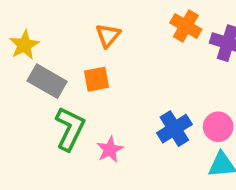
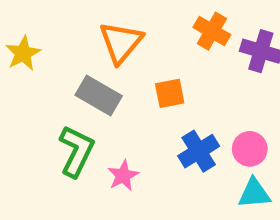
orange triangle: (108, 35) -> (121, 42), size x1.5
orange square: (96, 79) -> (170, 93), moved
gray rectangle: (47, 81) -> (99, 96), moved

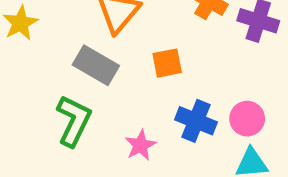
blue cross: (199, 151) -> (196, 121), turned -36
pink star: (123, 176) -> (140, 145), moved

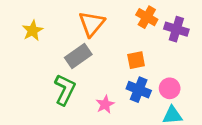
orange square: (167, 63) -> (136, 60), moved
gray rectangle: (96, 65) -> (78, 56), turned -65

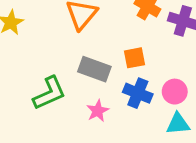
gray rectangle: (78, 56) -> (94, 69), moved, turned 55
green L-shape: (65, 90) -> (49, 93), turned 40

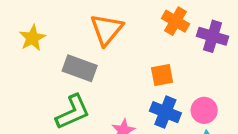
gray rectangle: (94, 69) -> (80, 68), moved

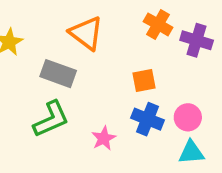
orange triangle: (106, 30) -> (86, 33), turned -33

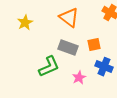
gray rectangle: (58, 74) -> (68, 48), moved
orange square: (144, 81) -> (94, 45), moved

